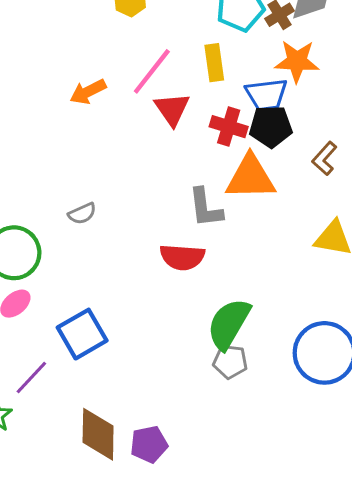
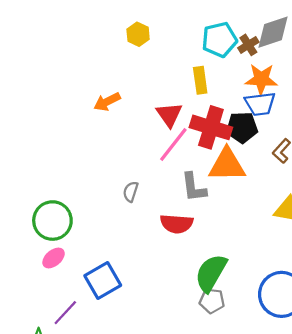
pink line: (152, 71) -> (173, 145), moved
blue trapezoid: (266, 95) -> (260, 104), moved
red cross: (229, 127) -> (211, 127), size x1.5
gray semicircle: (82, 214) -> (131, 192), moved, turned 132

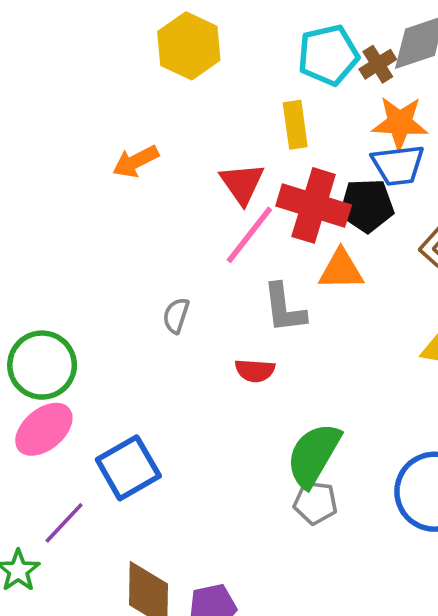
yellow hexagon: (138, 34) -> (189, 46), size x1.6
orange triangle: (227, 165) -> (341, 270), size x0.7
red semicircle: (177, 224) -> (255, 371), size x0.7
pink ellipse: (54, 258) -> (44, 429), size x1.5

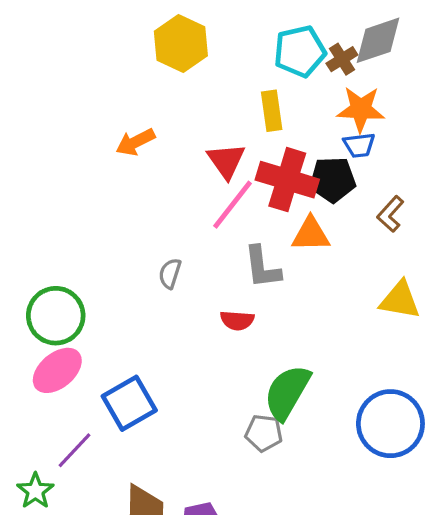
blue trapezoid: (398, 165) -> (359, 145), size x0.7
gray pentagon: (315, 503) -> (264, 433), moved

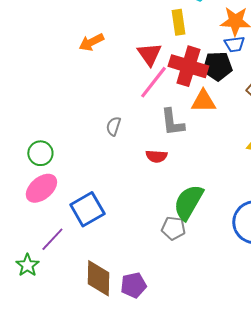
green circle: (56, 316) -> (40, 153), size x0.7

